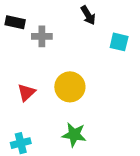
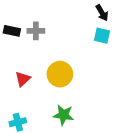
black arrow: (88, 15) -> (102, 13), moved
black rectangle: (15, 22) -> (12, 31), moved

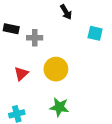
black arrow: (102, 13) -> (66, 12), moved
gray cross: (36, 31) -> (35, 38), moved

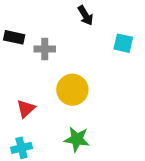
red triangle: (21, 74) -> (26, 109), moved

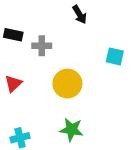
cyan square: (123, 43) -> (115, 56), moved
red triangle: (26, 109) -> (13, 84), moved

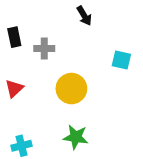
black rectangle: (13, 35) -> (14, 37), turned 66

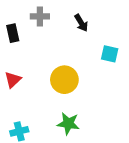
black arrow: (84, 16) -> (81, 23), moved
gray cross: (44, 49) -> (40, 16), moved

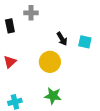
black arrow: (81, 23) -> (62, 39), moved

